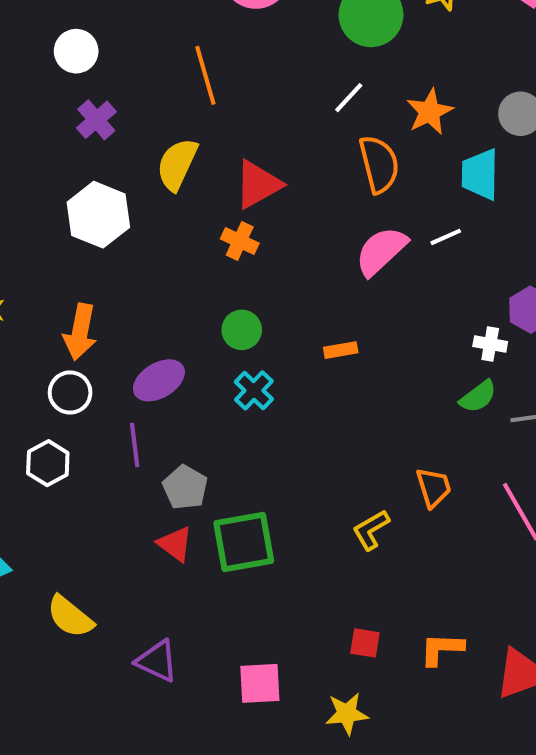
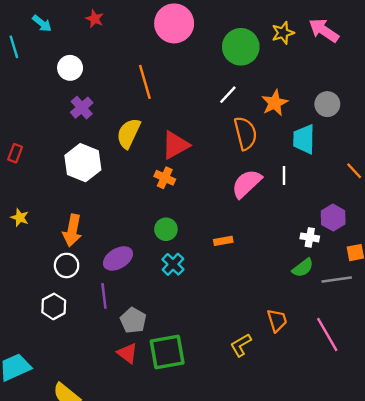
white line: (446, 237) -> (284, 175), turned -66

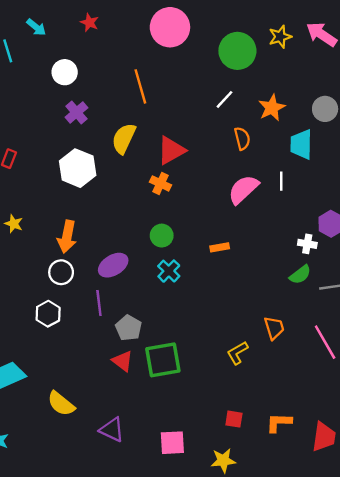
orange semicircle: (245, 133) -> (242, 138), size x0.7

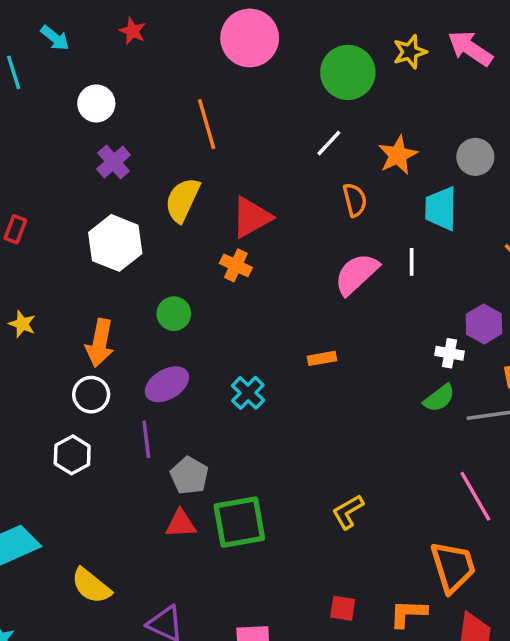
green circle: (162, 236) -> (174, 314), moved
orange trapezoid: (274, 328) -> (453, 567), moved, size x1.5
red triangle: (123, 361) -> (181, 524), turned -40

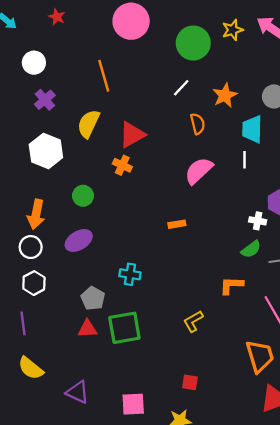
white line: (412, 262) -> (245, 160), moved
cyan cross: (248, 393) -> (130, 274), moved, turned -35
purple line: (146, 439) -> (23, 323), moved
white hexagon: (72, 455) -> (34, 283), moved
orange L-shape: (408, 613) -> (231, 285), moved

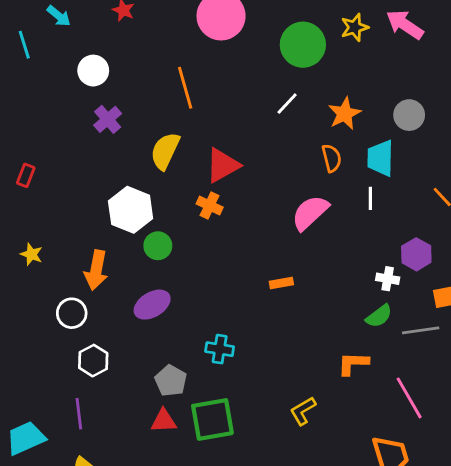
orange semicircle: (198, 124) -> (332, 158), moved
white hexagon: (46, 151) -> (131, 210), moved
white circle: (31, 247) -> (72, 313), moved

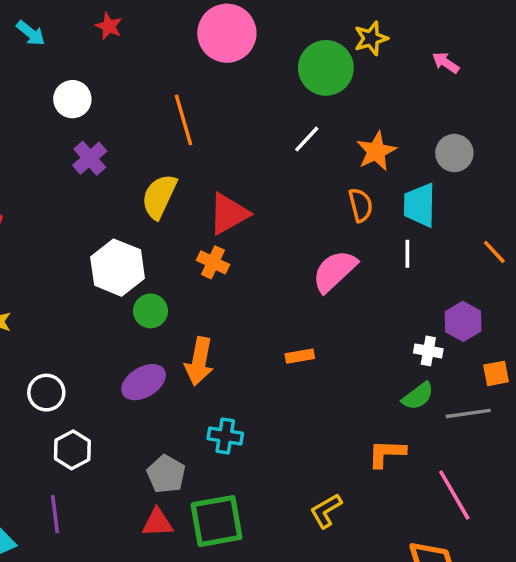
pink arrow: (405, 25) -> (446, 63), moved, size x0.6
yellow star: (355, 27) -> (371, 38), moved
orange arrow: (96, 270) -> (199, 361), moved

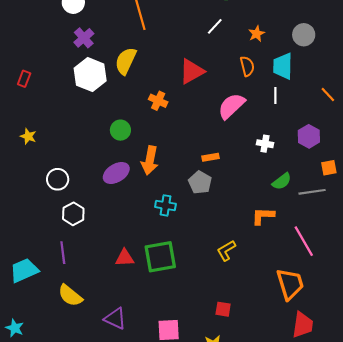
orange star: (376, 151) -> (257, 34), size x0.7
red triangle: (229, 214) -> (192, 71), moved
white hexagon: (118, 268) -> (90, 75), moved
white cross: (428, 351) -> (265, 144), moved
gray pentagon: (166, 474) -> (200, 182), moved

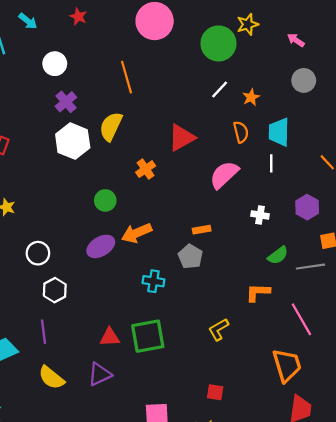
white line: (215, 26) -> (220, 89), moved
gray circle: (304, 35) -> (304, 80), moved
orange cross: (158, 101) -> (146, 169), turned 30
orange arrow: (150, 160) -> (137, 233), turned 56
purple triangle: (115, 319) -> (100, 374), moved, turned -50

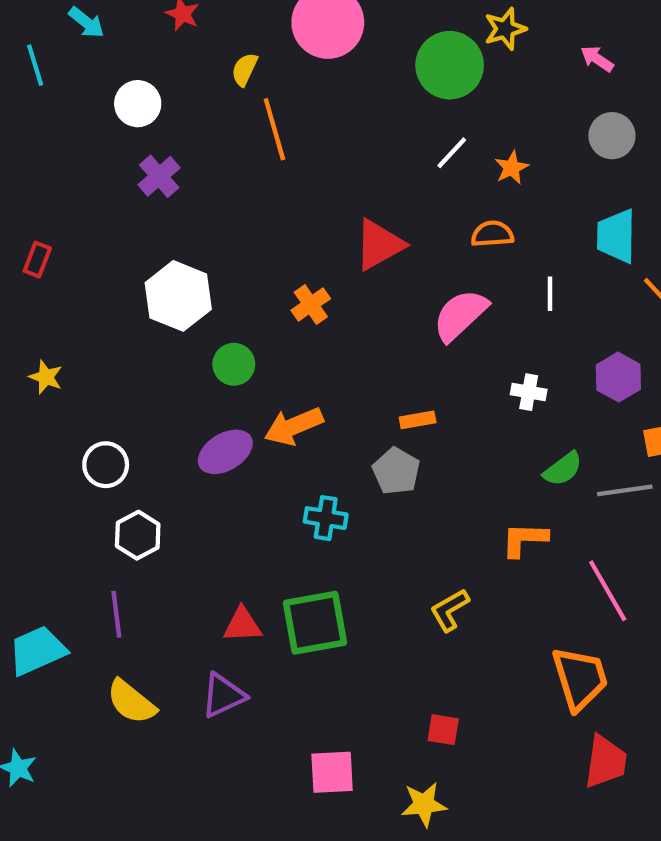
yellow semicircle: (111, 126) -> (245, 69), moved, size x0.6
orange semicircle: (241, 132) -> (492, 234), turned -80
cyan trapezoid: (279, 132) -> (616, 236), moved
white hexagon: (73, 141) -> (178, 296), moved

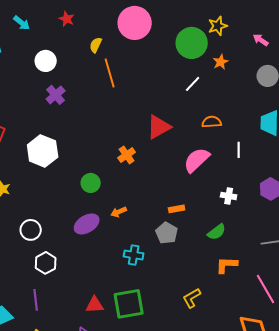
orange star: (512, 168) -> (221, 62), moved
white hexagon: (178, 296) -> (43, 151), moved
orange arrow: (294, 426) -> (119, 212), size x0.6
green semicircle: (563, 469) -> (217, 232), moved

